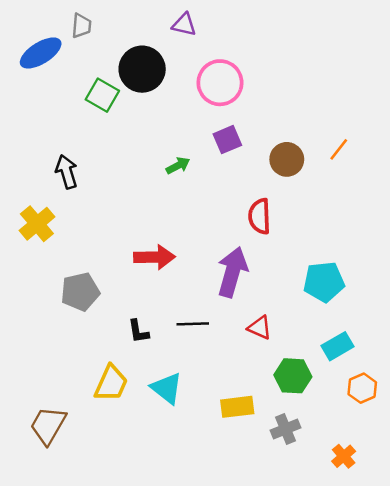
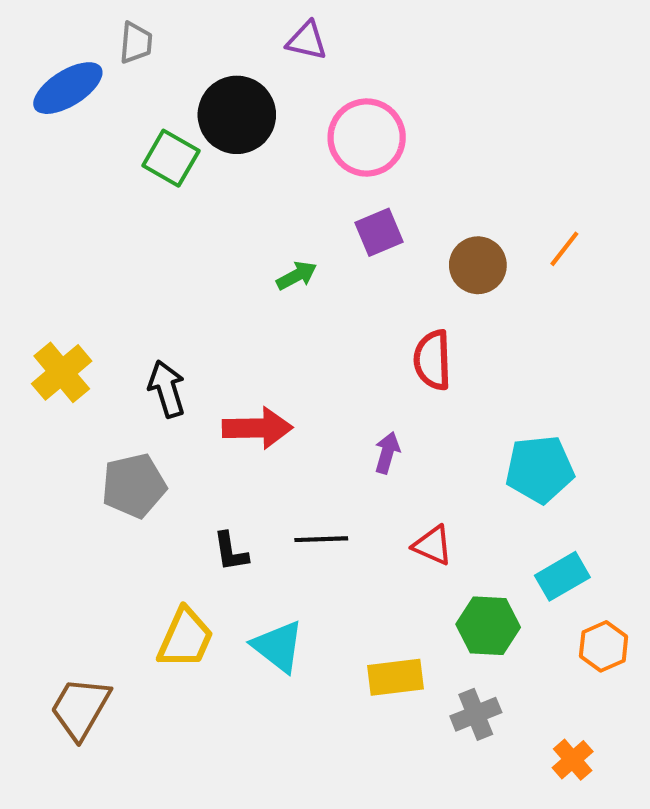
black arrow: (67, 172) -> (167, 389), moved
purple arrow: (232, 272) -> (387, 453), size x0.5

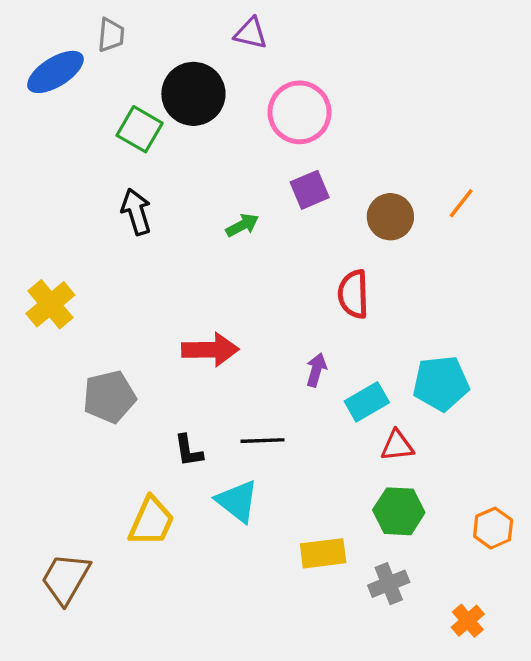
black arrow: (167, 389) -> (136, 212), moved
red triangle: (433, 545) -> (397, 446), moved, turned -30
cyan rectangle: (562, 576) -> (367, 402), moved
cyan triangle: (278, 646) -> (237, 501), moved

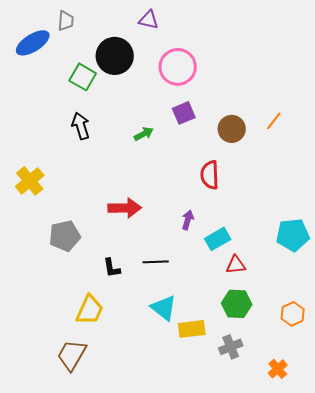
cyan pentagon: (441, 383) -> (293, 235), moved
cyan triangle: (237, 501) -> (164, 308), moved
brown trapezoid: (66, 579) -> (72, 355), moved

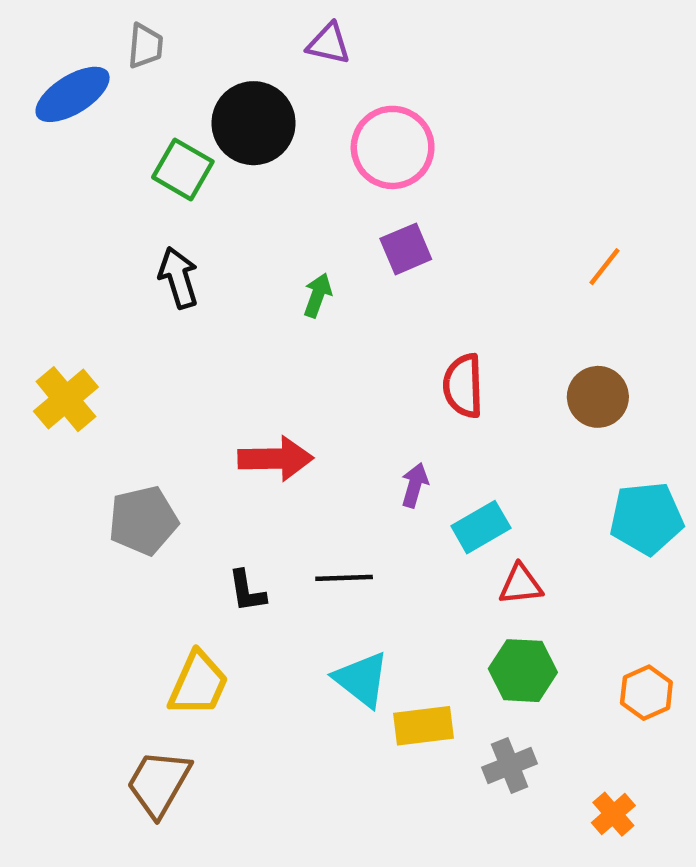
brown circle: (232, 129) -> (598, 397), moved
green arrow: (144, 134) -> (318, 295), turned -42

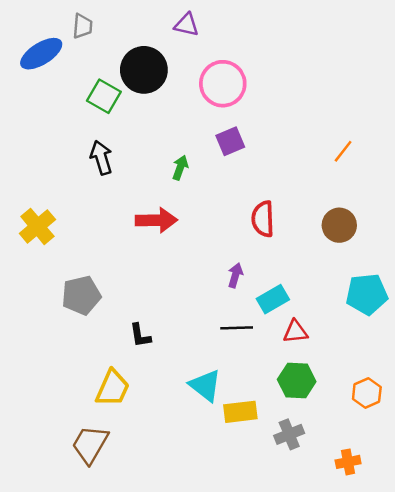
red arrow: (276, 459) -> (156, 220), moved
black line: (344, 578) -> (237, 328), moved
orange cross: (613, 814) -> (348, 462), turned 30

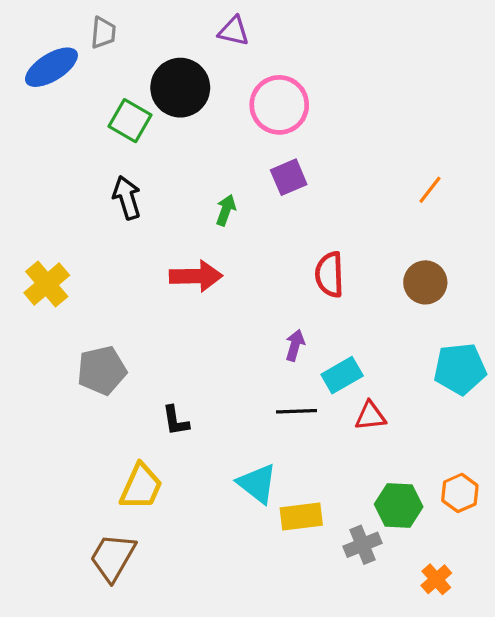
green hexagon: (297, 381) -> (399, 505), moved
orange cross: (348, 462) -> (436, 579), turned -30

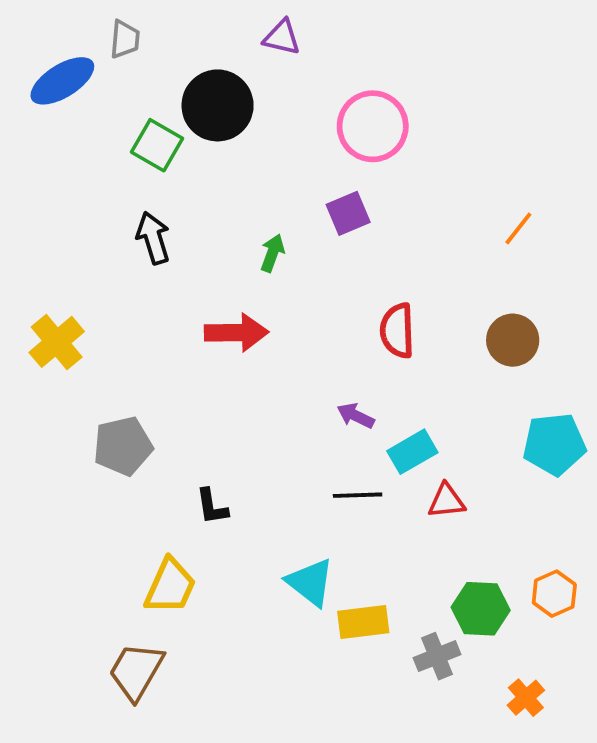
pink circle: (279, 105) -> (373, 126), moved
purple arrow: (295, 345) -> (356, 416), turned -80

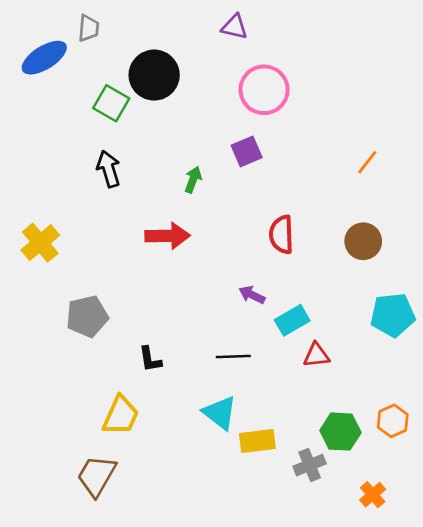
purple triangle: (282, 37) -> (235, 27), moved
black line: (358, 495) -> (233, 357), moved

